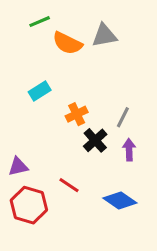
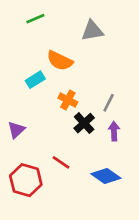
orange semicircle: (67, 43) -> (60, 61), moved
orange cross: (77, 114) -> (68, 100), turned -36
purple triangle: (18, 167) -> (16, 130), moved, turned -30

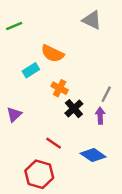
green line: (35, 19) -> (14, 26), moved
gray triangle: (92, 31) -> (92, 20), moved, turned 36
gray line: (109, 103) -> (106, 94), moved
red hexagon: (26, 180) -> (39, 174), moved

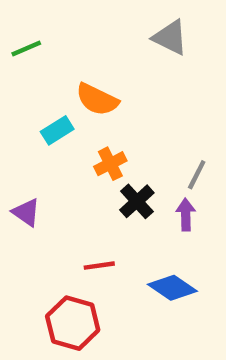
orange cross: (60, 88) -> (110, 164), turned 35
purple triangle: (14, 114) -> (26, 212), turned -42
red line: (54, 143) -> (99, 266), turned -42

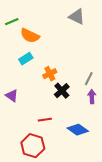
orange semicircle: (97, 99) -> (30, 36), moved
purple arrow: (186, 215) -> (92, 97), moved

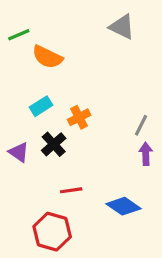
cyan rectangle: (26, 59) -> (41, 106), moved
black cross: (62, 91) -> (54, 144), moved

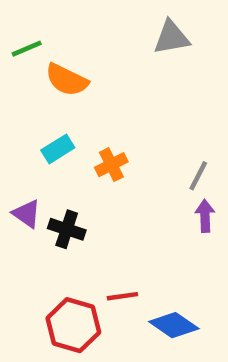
gray triangle: (122, 27) -> (172, 37), turned -36
black cross: (54, 144) -> (67, 229), moved, turned -30
red line: (71, 190) -> (122, 296), moved
blue diamond: (124, 206) -> (174, 325), moved

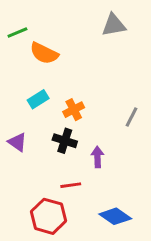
purple arrow: (205, 216) -> (97, 157), moved
black cross: (67, 229) -> (65, 141), moved
red line: (122, 296) -> (71, 185), moved

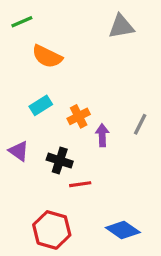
green line: (17, 33) -> (22, 22), moved
black cross: (65, 141) -> (60, 161), moved
purple arrow: (97, 157) -> (102, 135), moved
red line: (71, 185) -> (80, 184), moved

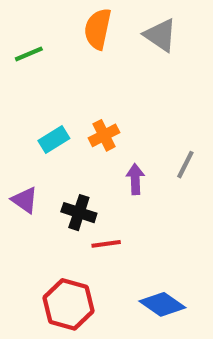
green line: (22, 22) -> (29, 54), moved
gray triangle: (121, 26) -> (160, 35), turned 44
orange semicircle: (47, 56) -> (98, 29), moved, turned 76
orange cross: (79, 116) -> (104, 135), moved

